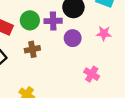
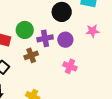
purple cross: (53, 21) -> (45, 38), moved
pink cross: (92, 74) -> (70, 66), moved

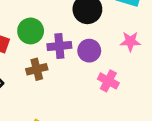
pink cross: (70, 66) -> (108, 81), moved

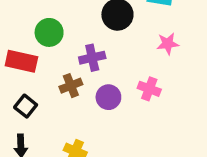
green circle: (31, 31) -> (49, 32), moved
purple circle: (89, 51) -> (108, 97), moved

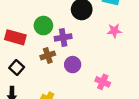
green circle: (49, 32) -> (43, 26), moved
pink cross: (149, 89) -> (103, 82), moved

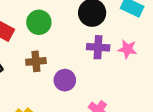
purple cross: (63, 37) -> (98, 47), moved

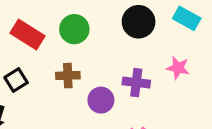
purple cross: (98, 47) -> (136, 83), moved

